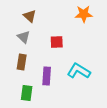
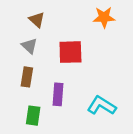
red square: (57, 42) -> (70, 52), size x1.5
cyan L-shape: (79, 71) -> (102, 106), moved

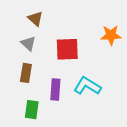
orange star: (104, 17) -> (111, 35), moved
cyan L-shape: (102, 106) -> (87, 86), moved

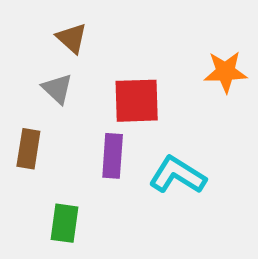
brown rectangle: (26, 73) -> (28, 149), moved
purple rectangle: (55, 89) -> (113, 156), moved

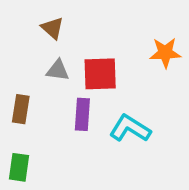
gray triangle: (57, 89) -> (58, 70), moved, turned -35
green rectangle: (64, 223) -> (19, 167), moved

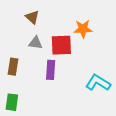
orange star: (165, 53) -> (83, 29), moved
cyan L-shape: (130, 129) -> (98, 83), moved

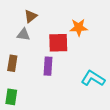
brown triangle: (32, 17) -> (31, 16), turned 40
gray triangle: (36, 43) -> (23, 35), moved

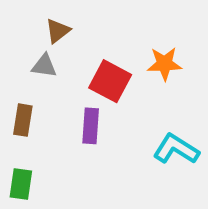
orange star: (79, 27) -> (164, 64), moved
red square: (58, 43) -> (110, 81), turned 30

